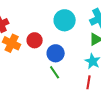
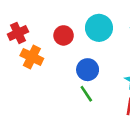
red circle: (35, 40) -> (64, 35), moved

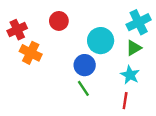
cyan circle: (99, 28) -> (101, 41), moved
red circle: (64, 35) -> (59, 21), moved

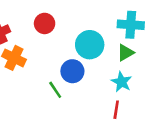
cyan cross: (139, 22) -> (131, 25), turned 30
green line: (83, 88) -> (55, 90), moved

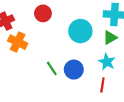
blue circle: (72, 71) -> (74, 70), moved

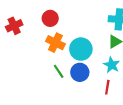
cyan circle: (80, 31) -> (81, 49), moved
orange cross: (18, 42) -> (55, 43), moved

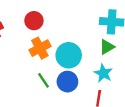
orange cross: (55, 43) -> (40, 48), turned 36

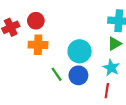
red circle: (34, 21) -> (36, 21), moved
orange cross: (40, 48) -> (38, 45), moved, turned 30

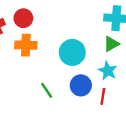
green line: (57, 74) -> (47, 90), moved
blue circle: (78, 75) -> (81, 85), moved

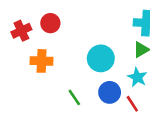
orange cross: (26, 45) -> (42, 61), moved
red line: (103, 96) -> (132, 104), turned -42

